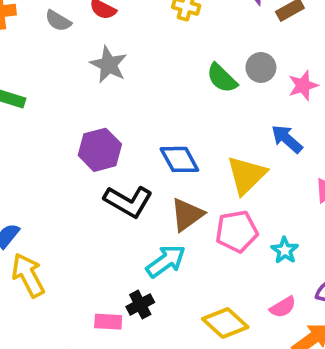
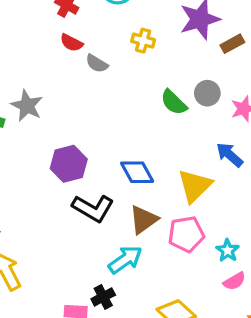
gray semicircle: (58, 21) -> (97, 64), moved
gray star: (109, 65) -> (27, 106), moved
pink semicircle: (283, 307) -> (234, 281), moved

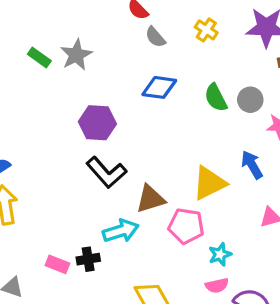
blue diamond: (137, 172) -> (159, 87), moved, turned -72

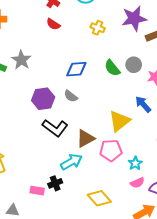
gray semicircle: (155, 37) -> (71, 96), moved

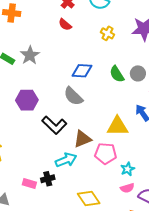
gray semicircle: (71, 96) -> (73, 96), size x1.5
purple hexagon: (43, 99) -> (27, 100), moved
yellow triangle: (119, 121) -> (117, 126), turned 30

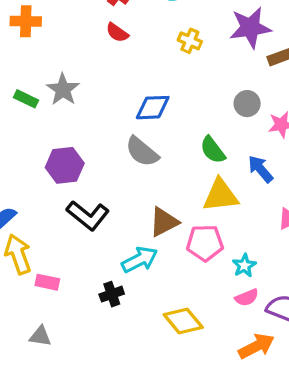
green semicircle: (117, 74) -> (213, 150), moved
black L-shape: (54, 125) -> (88, 215), moved
pink rectangle: (29, 184) -> (47, 282), moved

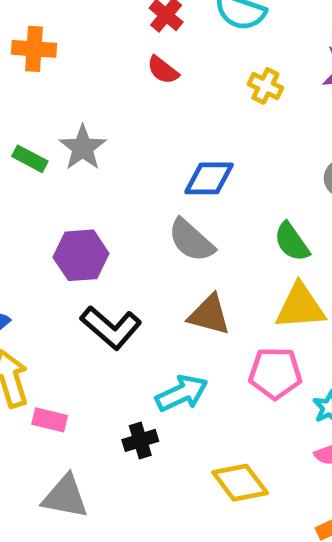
brown triangle: (164, 222) -> (209, 315), moved, turned 40
gray triangle: (40, 336) -> (65, 497), moved, size x1.5

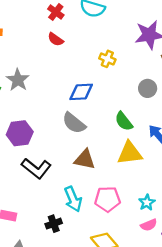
yellow cross: (265, 86) -> (107, 59), moved
pink pentagon: (275, 373) -> (107, 199), moved
cyan arrow: (182, 393) -> (73, 199), turned 95

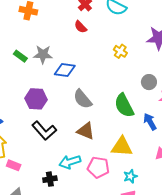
gray star: (18, 80) -> (43, 54), turned 30
blue diamond: (81, 92) -> (65, 70), moved
green semicircle: (124, 121) -> (124, 106), size x1.4
yellow triangle: (130, 153) -> (122, 147), moved
cyan arrow: (73, 199) -> (70, 162), turned 85

